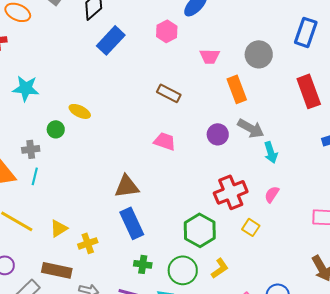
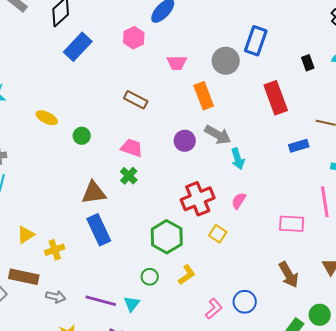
blue rectangle: (306, 32) -> (256, 41), moved
green circle: (56, 129) -> (82, 136), moved
green cross: (143, 264) -> (129, 176), moved, turned 36
green circle: (183, 270) -> (150, 277), size x0.6

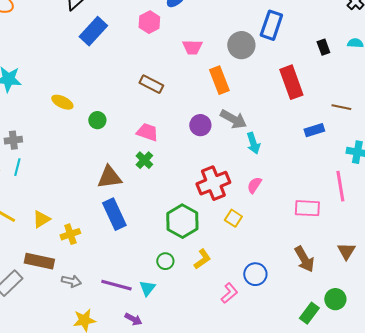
blue circle: (245, 302) -> (255, 274), moved

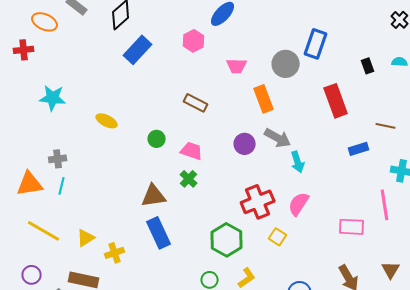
green circle: (97, 120) -> (157, 139), moved
pink semicircle: (254, 185) -> (299, 204), size x1.4

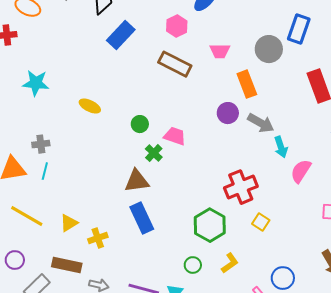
brown rectangle: (196, 103) -> (175, 64), moved, size x1.4
purple circle: (245, 144) -> (228, 113), moved
green cross: (189, 179) -> (154, 153), moved
pink semicircle: (299, 204) -> (301, 171), moved

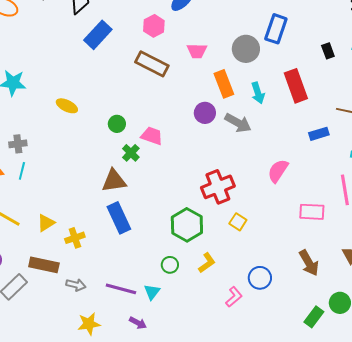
cyan arrow: (281, 147) -> (258, 93), moved

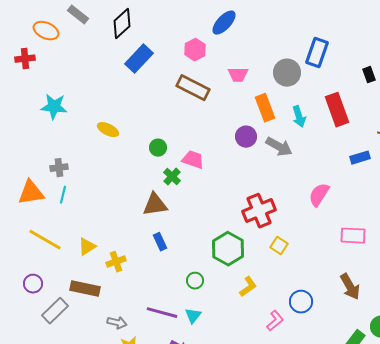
blue rectangle: (119, 218) -> (160, 242), size x0.6
green circle: (170, 265) -> (195, 281), moved
gray arrow: (76, 285) -> (117, 323), moved

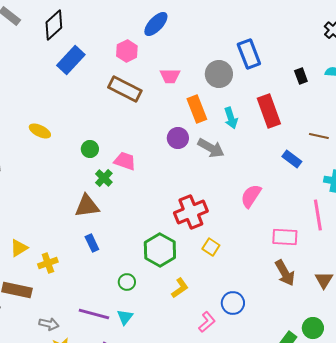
blue rectangle: (317, 53) -> (249, 54), turned -40
blue rectangle: (360, 158) -> (292, 159), turned 54
brown arrow: (350, 287) -> (285, 273), moved

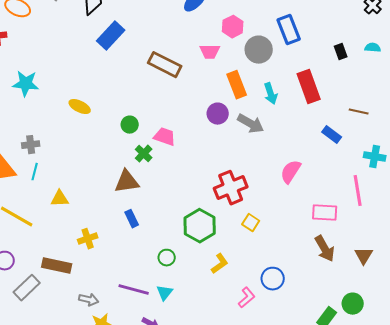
pink hexagon: (127, 51) -> (233, 27), moved
yellow triangle: (19, 248) -> (60, 199), moved, turned 30

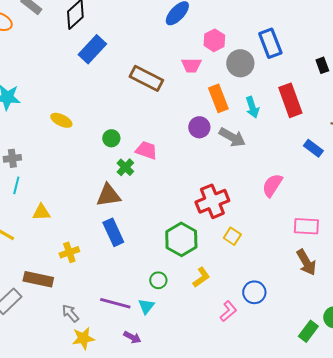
blue rectangle: (132, 219) -> (113, 232), size x1.5
green circle: (167, 258) -> (158, 280), moved
gray arrow: (89, 300) -> (70, 313), turned -144

